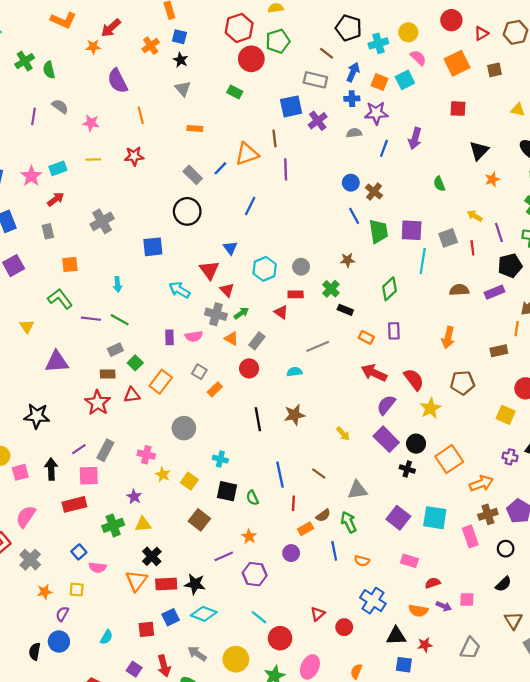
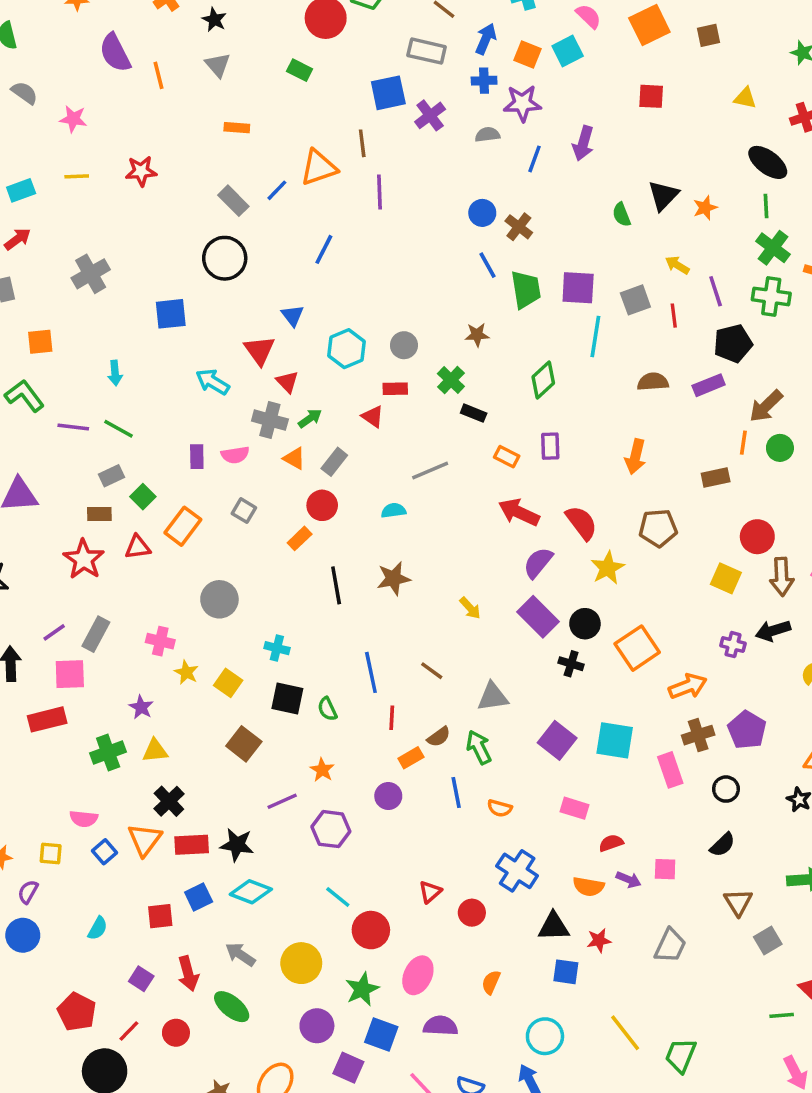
orange line: (141, 115) -> (159, 75), moved
black triangle: (479, 151) -> (663, 196), moved
orange rectangle: (215, 389) -> (300, 538), moved
blue square: (79, 552) -> (105, 852), moved

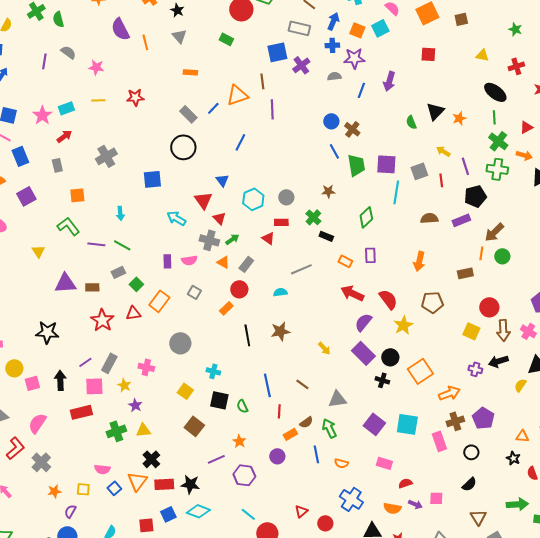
brown rectangle: (99, 514) -> (92, 287), moved
yellow star: (186, 672) -> (124, 385), moved

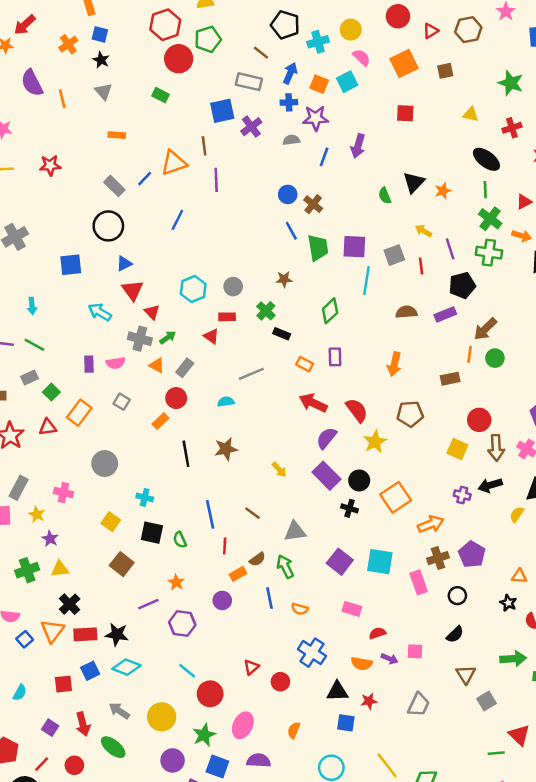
green star: (515, 29) -> (511, 83), size x1.5
blue triangle: (222, 180) -> (124, 264), moved, turned 40

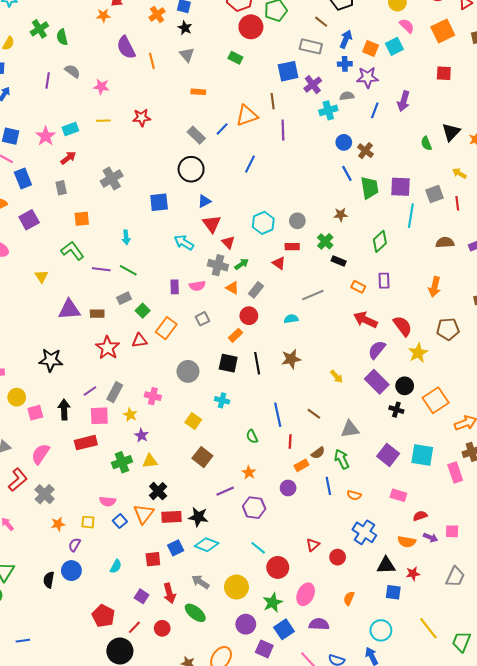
cyan cross: (318, 42) -> (328, 110), moved
gray square: (122, 402) -> (202, 319), turned 32
black square: (152, 533) -> (228, 363), moved
blue square: (217, 767) -> (284, 629), turned 36

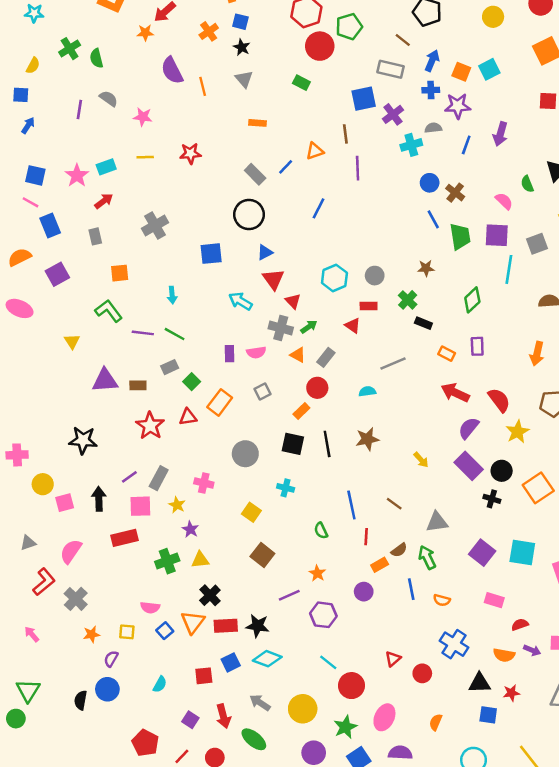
pink semicircle: (407, 26) -> (504, 201), moved
orange triangle: (247, 116) -> (315, 151), size x0.7

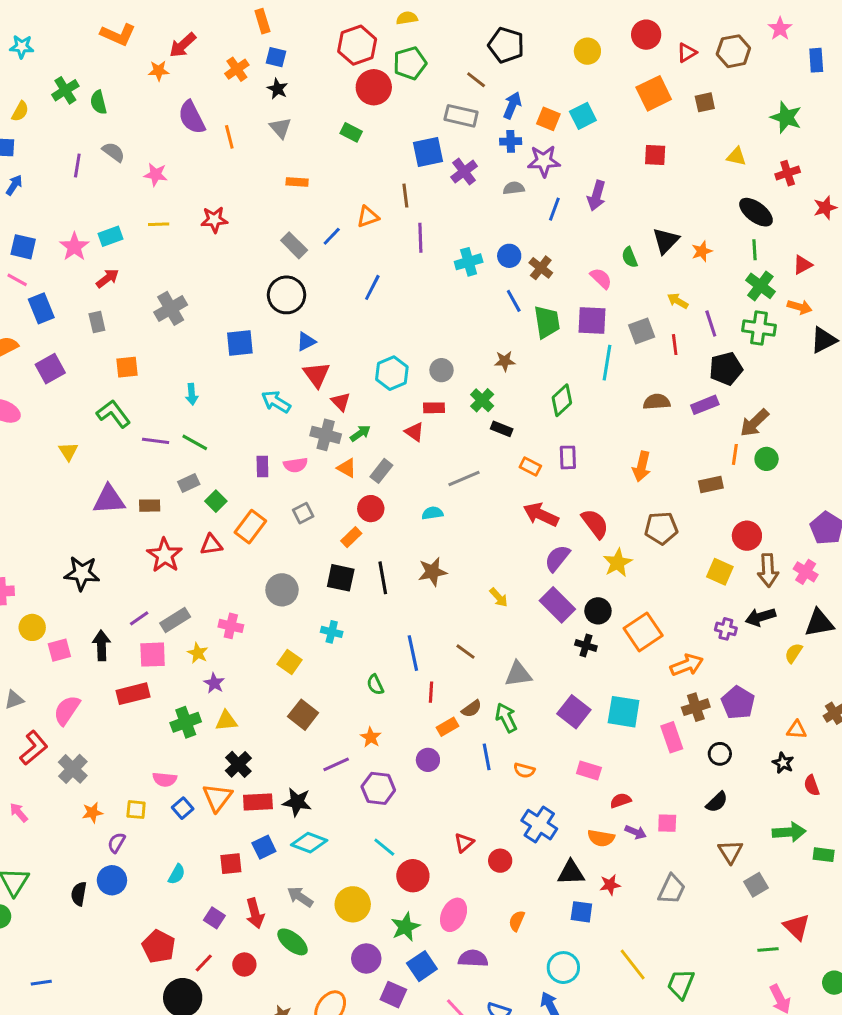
cyan cross: (411, 145) -> (469, 262), moved
gray rectangle: (159, 478) -> (175, 620), turned 30

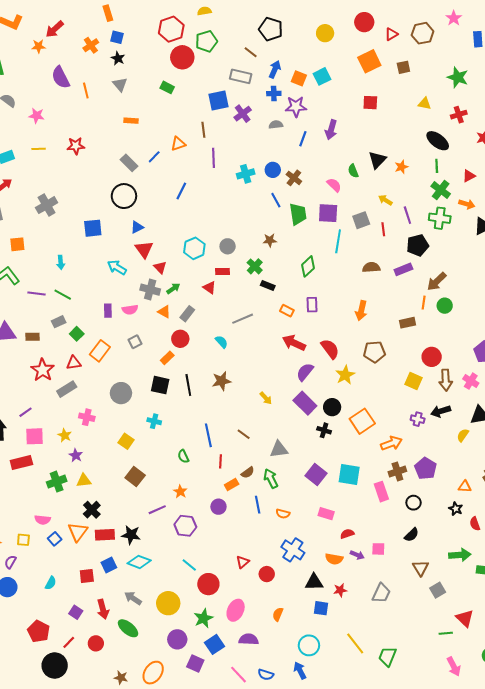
cyan semicircle: (432, 513) -> (221, 342), turned 56
gray rectangle: (175, 620) -> (67, 389), moved

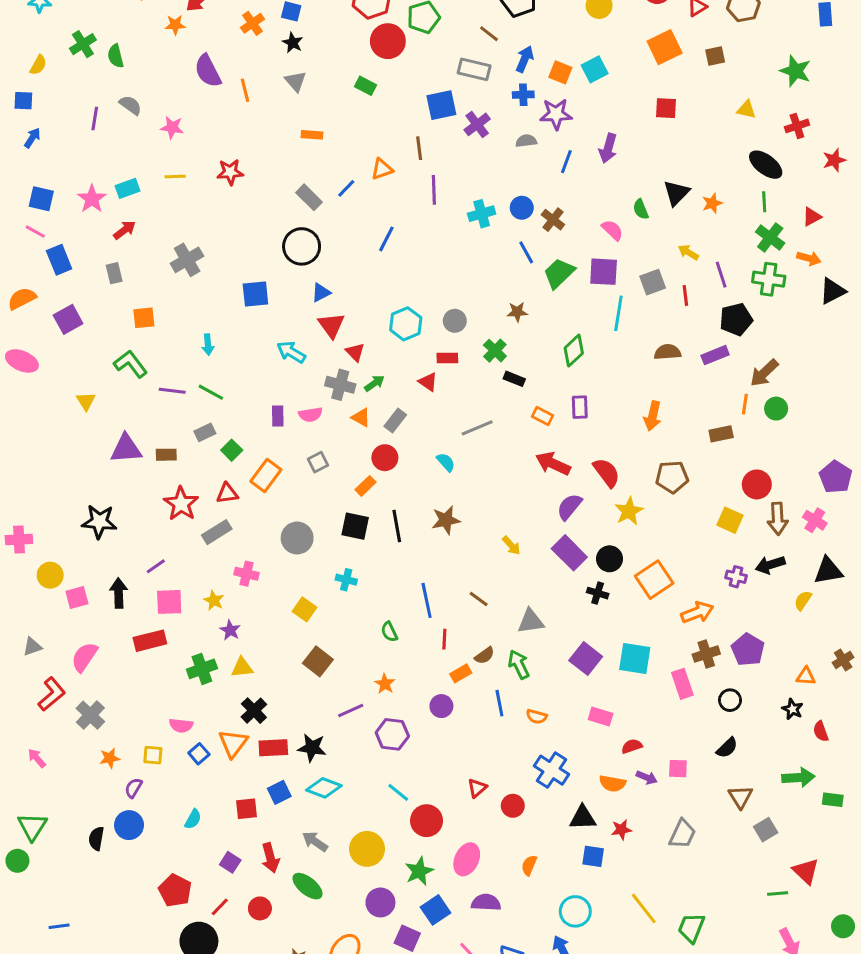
green trapezoid: (298, 214) -> (559, 273), turned -125

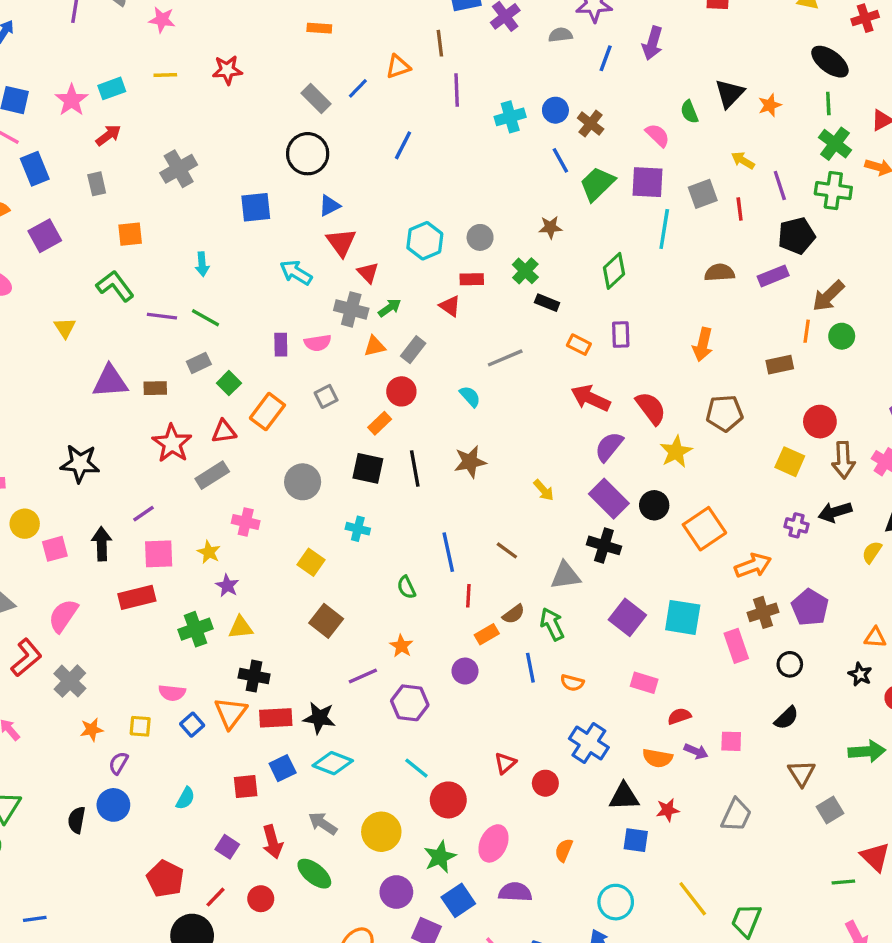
orange triangle: (361, 417) -> (375, 346), turned -42
black cross: (598, 593) -> (604, 545), moved, size x1.4
black cross: (254, 711) -> (254, 676), turned -35

